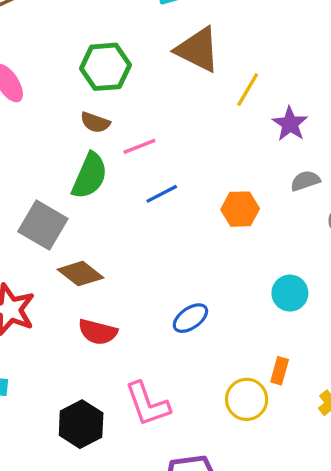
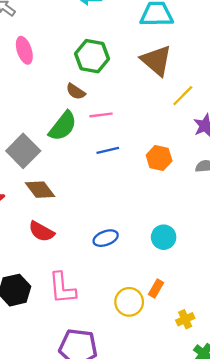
orange hexagon: (240, 209) -> (159, 158), moved
cyan circle: (290, 293) -> (164, 237), moved

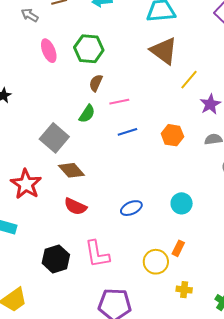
green hexagon: (92, 56) -> (89, 49), moved
brown semicircle: (76, 91) -> (96, 83), turned 84
green semicircle: (63, 126) -> (87, 114), size x0.7
yellow cross: (185, 319) -> (184, 290), moved, turned 35

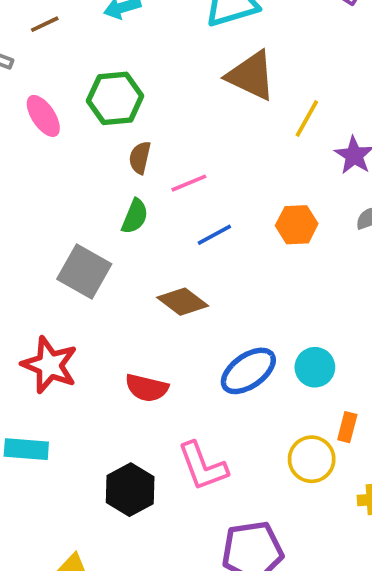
brown diamond: (71, 170) -> (183, 302), moved
cyan circle: (182, 203) -> (315, 367), moved
blue ellipse: (131, 208) -> (248, 371), size x1.4

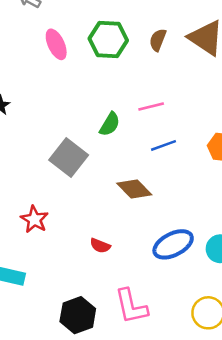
brown semicircle: (140, 158) -> (158, 40), moved
red star: (50, 365) -> (34, 219), size x0.7
red semicircle: (147, 388) -> (100, 246), size x0.7

